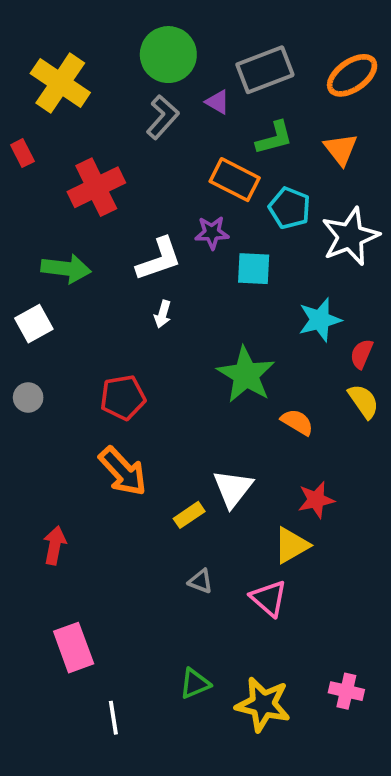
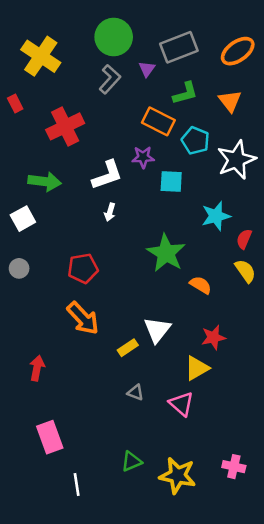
purple triangle: (218, 102) -> (147, 69), turned 36

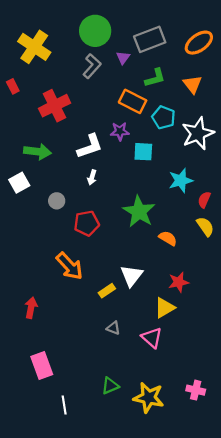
gray circle: (19, 268) -> (57, 201), moved
red pentagon: (83, 268) -> (87, 223), moved

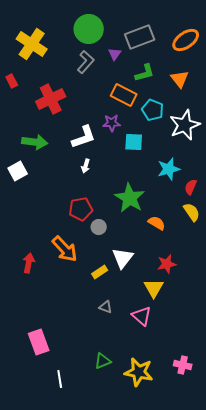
gray circle: (57, 201) -> (99, 227), moved
red arrow: (31, 308) -> (29, 263), moved
yellow triangle: (165, 308) -> (154, 288), turned -30

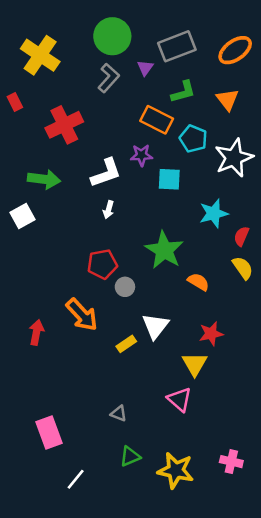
gray triangle: (106, 307) -> (119, 413), moved
white line: (60, 379) -> (76, 479), turned 48

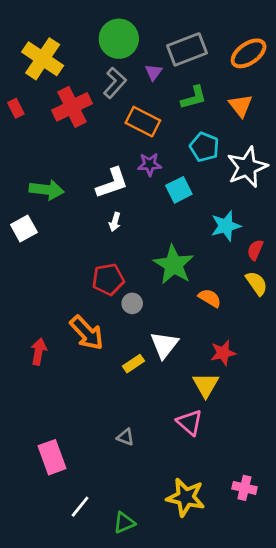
orange rectangle: (157, 120) -> (143, 122), moved
red cross: (64, 125) -> (72, 107), moved
cyan square: (169, 179) -> (179, 190), turned -30
green triangle: (130, 456) -> (124, 523), moved

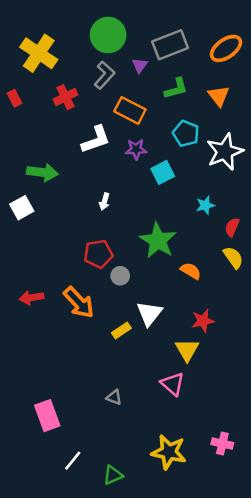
red cross: (72, 107) -> (66, 97), size x0.7
white L-shape: (112, 183) -> (96, 140), moved
cyan star: (226, 226) -> (205, 205), size x0.7
red arrow: (39, 352) -> (31, 298), moved, turned -110

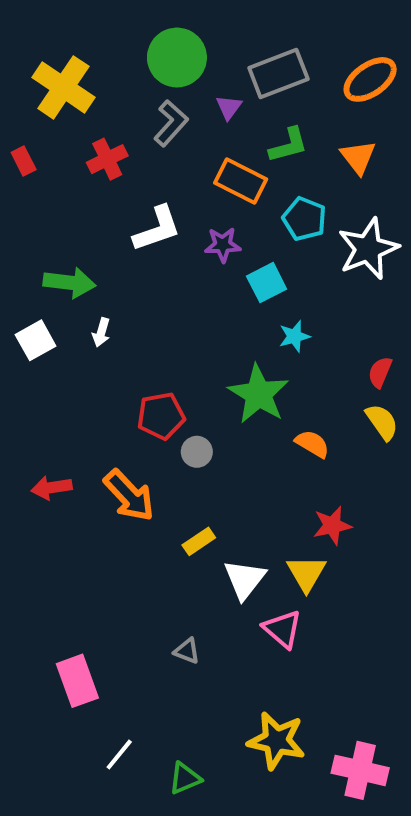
orange rectangle: (130, 110) -> (241, 181), moved
white arrow: (104, 202) -> (101, 332), moved
cyan star: (205, 205) -> (294, 336), moved
white triangle: (149, 313) -> (245, 579), moved
pink cross: (222, 444) -> (360, 770), moved, size x1.5

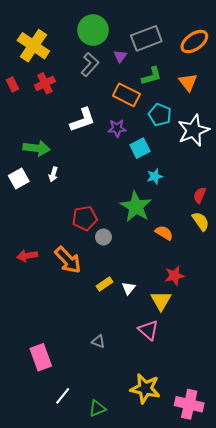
red cross: (107, 159) -> (45, 83), moved
white triangle: (245, 579) -> (129, 288), moved, size x0.6

